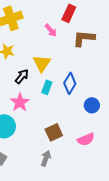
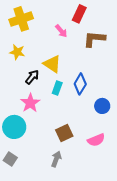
yellow triangle: (42, 63) -> (52, 64), turned -30

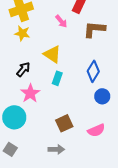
yellow star: (17, 52) -> (22, 33), moved
black arrow: (32, 77) -> (23, 69), moved
blue diamond: (80, 84) -> (93, 71), moved
gray arrow: (56, 159) -> (56, 149), turned 70

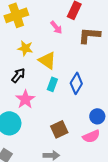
yellow star: (22, 33) -> (25, 48), moved
blue diamond: (93, 71) -> (76, 83), moved
blue circle: (102, 96) -> (97, 116), moved

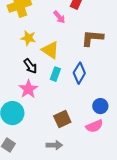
brown L-shape: (89, 35) -> (92, 38), moved
black arrow: (18, 75) -> (30, 66), moved, turned 105

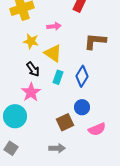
pink arrow: (59, 17) -> (54, 26), moved, turned -56
blue circle: (100, 106) -> (82, 107), moved

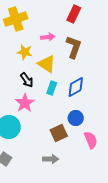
brown L-shape: (95, 41) -> (74, 47), moved, turned 105
blue diamond: (82, 76) -> (76, 87), turned 30
pink semicircle: (97, 129) -> (91, 140), turned -90

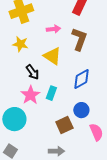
yellow star: (25, 52) -> (20, 44), moved
cyan rectangle: (52, 88) -> (51, 93), moved

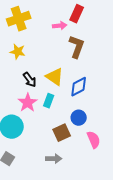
pink arrow: (53, 29) -> (60, 26), moved
yellow triangle: (52, 56) -> (55, 77), moved

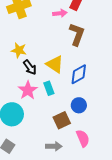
yellow star: (18, 52) -> (19, 50), moved
cyan rectangle: (49, 101) -> (49, 88), turned -40
pink semicircle: (94, 140) -> (83, 138), moved

